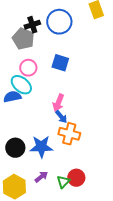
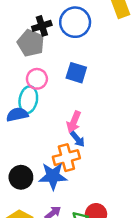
cyan ellipse: (21, 85) -> (28, 100), turned 60
orange cross: (69, 134) -> (66, 158), moved, turned -30

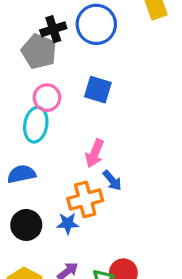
blue semicircle: (17, 115) -> (21, 174), moved
blue arrow: (78, 139) -> (112, 180), moved
blue star: (53, 176) -> (68, 223), size x0.6

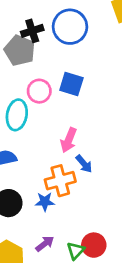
pink circle: (47, 98) -> (39, 91), moved

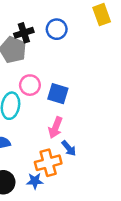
blue circle: (70, 27) -> (57, 29), size x0.7
blue square: (71, 84) -> (58, 94), moved

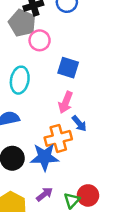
pink circle: (30, 85) -> (40, 40), moved
blue star: (35, 181) -> (45, 157), size x1.6

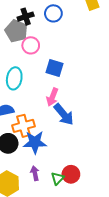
blue arrow: (79, 123) -> (64, 114), size x1.6
orange cross: (58, 138) -> (24, 126), moved
purple arrow: (45, 194) -> (35, 173), turned -64

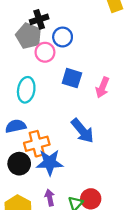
blue circle: (53, 13) -> (63, 37), moved
pink arrow: (52, 97) -> (102, 87), moved

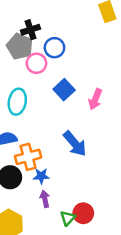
blue square: (72, 78) -> (64, 90), turned 30
blue star: (50, 162) -> (41, 176), size x0.6
purple arrow: (50, 198) -> (45, 199), moved

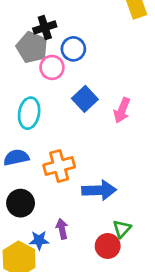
blue arrow: (75, 144) -> (99, 190), moved, turned -52
orange cross: (28, 157) -> (59, 166), moved
blue star: (41, 176) -> (39, 240), moved
green triangle: (68, 218) -> (122, 229), moved

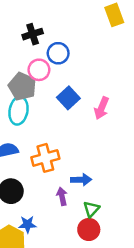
gray pentagon: (32, 47) -> (22, 86), moved
blue arrow: (99, 190) -> (81, 180), size x0.7
purple arrow: (62, 229) -> (62, 196), moved
green triangle: (122, 229) -> (91, 209), moved

